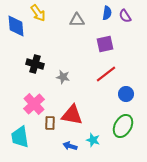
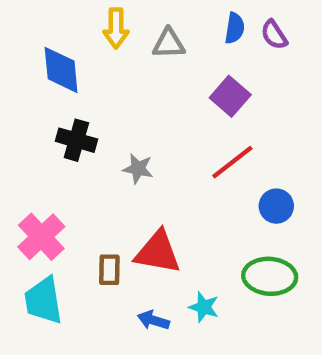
yellow arrow: (38, 13) -> (116, 28), moved, turned 36
blue diamond: (16, 26) -> (61, 70), moved
purple square: (105, 44) -> (230, 96), turned -36
pink cross: (34, 104) -> (41, 237), moved
green ellipse: (123, 126) -> (270, 276), turned 65

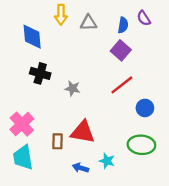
blue semicircle: (235, 28) -> (123, 25), moved

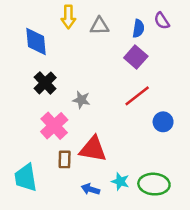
black cross: (40, 73) -> (45, 83), turned 30
pink cross: (22, 124) -> (54, 126), moved
green ellipse: (141, 145) -> (154, 184), moved

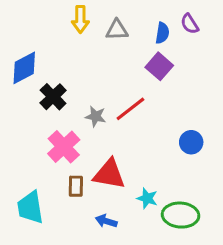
blue diamond: (36, 41) -> (24, 68), moved, turned 68
red line: (137, 96) -> (130, 109), moved
cyan star: (120, 181) -> (147, 198), moved

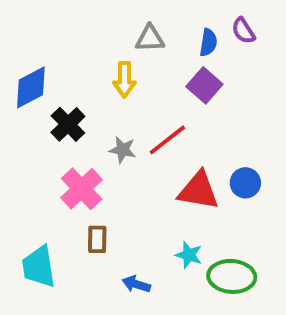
yellow arrow: (80, 19) -> (124, 80), moved
red triangle: (109, 174) -> (199, 191), moved

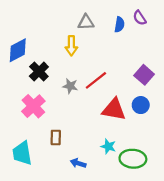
purple square: (204, 85) -> (144, 75), moved
pink cross: (82, 189) -> (33, 106), moved

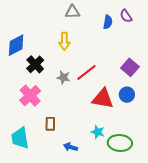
gray triangle: (86, 22) -> (72, 12), moved

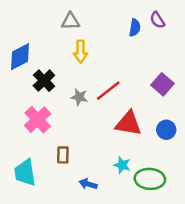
gray triangle: (72, 12) -> (70, 21), moved
blue circle: (127, 95) -> (166, 130), moved

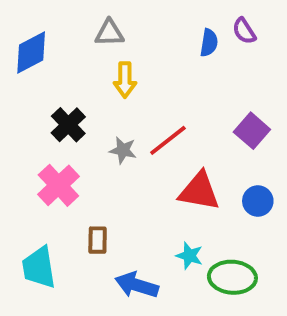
blue diamond: (20, 57) -> (31, 52), moved
blue arrow: (88, 184) -> (137, 285), size x1.5

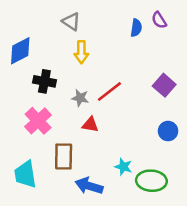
gray triangle: (109, 33) -> (71, 21), turned 36
blue diamond: (31, 52) -> (20, 51), moved
black cross: (68, 125) -> (44, 81), turned -35
red triangle: (199, 191) -> (90, 125), moved, size x0.6
brown rectangle: (98, 240) -> (64, 157), size x1.5

